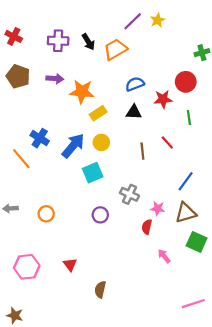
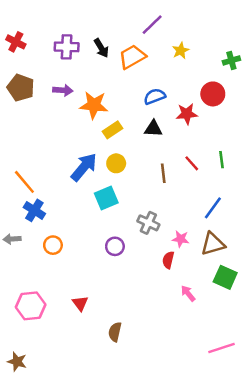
yellow star: (158, 20) -> (181, 51), moved
green line: (189, 118) -> (221, 160), moved
blue cross: (40, 138) -> (34, 210), moved

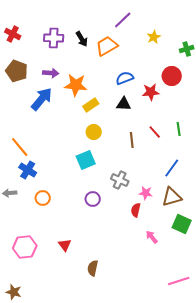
yellow star: (181, 51) -> (154, 37), moved
blue arrow: (84, 167) -> (42, 99), moved

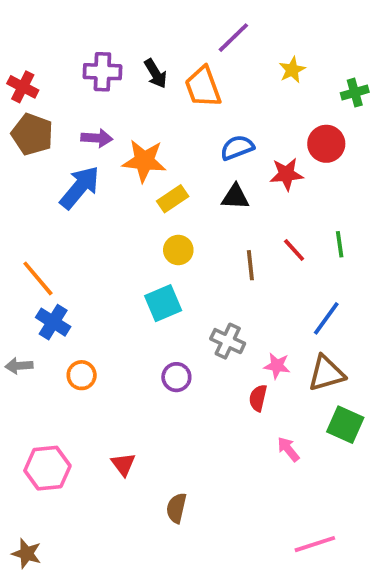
red cross: (13, 34) -> (23, 87), moved
orange trapezoid: (107, 46) -> (203, 87), turned -80
pink line: (179, 281) -> (315, 544), moved

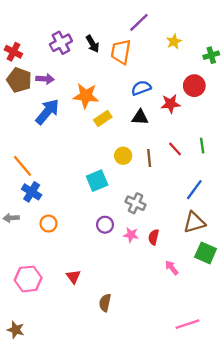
purple cross: (102, 72) -> (61, 43), turned -30
orange trapezoid: (203, 87) -> (121, 52), turned 30
purple arrow: (97, 138) -> (45, 79), moved
yellow circle: (178, 250) -> (123, 156), moved
pink star: (277, 366) -> (131, 235), moved

